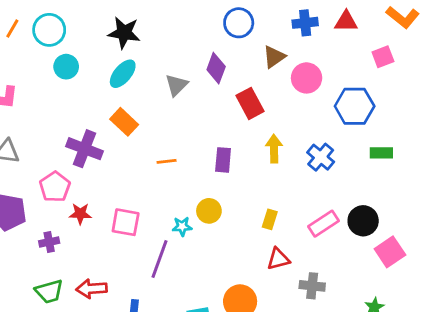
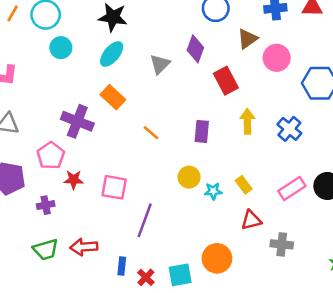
orange line: (167, 161) -> (151, 133), turned 48
yellow rectangle: (270, 219) -> (244, 185), turned -54
cyan star: (182, 226) -> (213, 191), moved

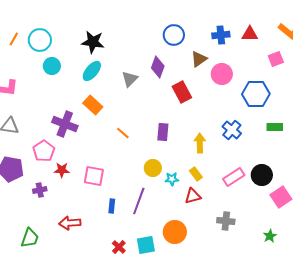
yellow arrow: (247, 121) -> (200, 143), moved
purple line: (145, 220) -> (139, 201), moved
red triangle: (251, 220) -> (193, 196), moved
green trapezoid: (46, 249) -> (30, 238), moved, turned -55
blue rectangle: (122, 266) -> (112, 206), moved

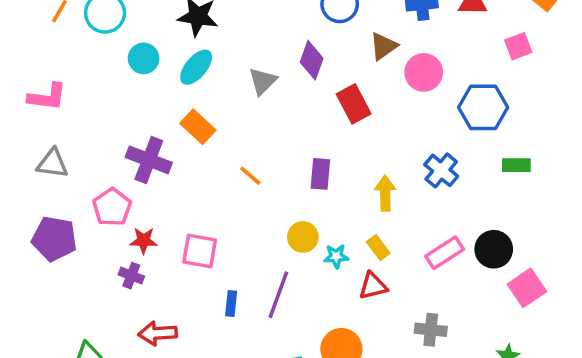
cyan circle: (52, 66) -> (144, 58), moved
purple cross: (40, 190) -> (131, 276), moved, turned 32

